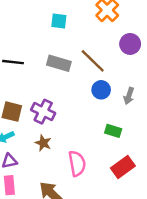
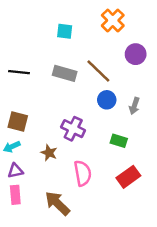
purple cross: (43, 112) -> (73, 129), moved

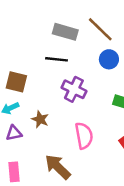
black line: (19, 72) -> (56, 59), moved
brown star: (49, 153) -> (40, 119), moved
pink rectangle: (15, 195) -> (14, 172), moved

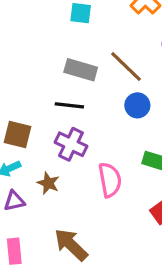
purple cross: (74, 89) -> (71, 144), moved
pink semicircle: (84, 136) -> (110, 180), moved

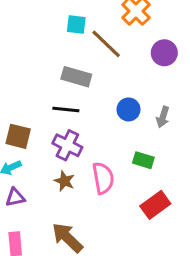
brown line: (126, 67) -> (106, 44), moved
brown star: (48, 183) -> (64, 181), moved

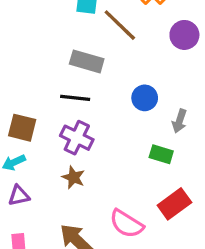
gray arrow: (163, 117) -> (179, 121), moved
pink semicircle: (103, 178) -> (126, 224), moved, turned 132

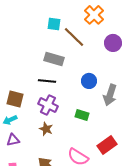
gray arrow: (179, 121) -> (110, 95), size x1.5
green rectangle: (161, 154) -> (82, 115), moved

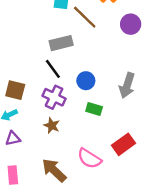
gray rectangle: (54, 59) -> (61, 43), turned -30
black line: (47, 81) -> (53, 69), turned 48
blue circle: (89, 81) -> (86, 81), moved

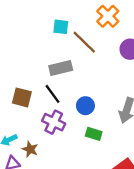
brown square: (15, 90) -> (22, 97), moved
brown star: (52, 125) -> (30, 149), moved

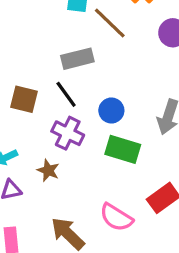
green rectangle: (94, 134) -> (123, 149), size x1.5
brown star: (30, 149) -> (48, 170), moved

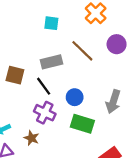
brown line: (110, 23) -> (82, 51), moved
brown square: (24, 99) -> (15, 75), moved

